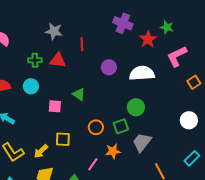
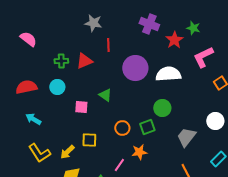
gray star: (54, 31) -> (93, 23), moved
red triangle: (58, 60) -> (84, 61), turned -30
purple circle: (109, 67) -> (135, 68), size x1.6
gray trapezoid: (142, 142) -> (186, 137), moved

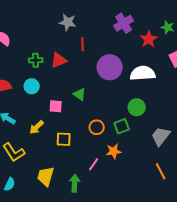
purple cross: (149, 24) -> (124, 23), turned 36
yellow arrow: (67, 152) -> (37, 127), moved

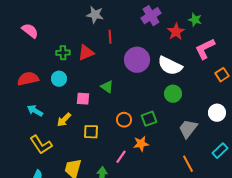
white semicircle: (143, 73) -> (170, 66), turned -150
green circle: (137, 107) -> (173, 94), moved

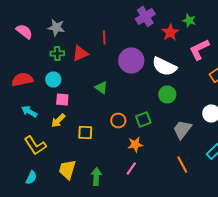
gray star: (95, 15) -> (56, 28), moved
pink square: (83, 99) -> (62, 100), moved
pink line: (121, 157) -> (131, 168), moved

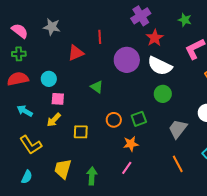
red star: (170, 32) -> (155, 38), moved
green cross: (57, 54) -> (19, 54), moved

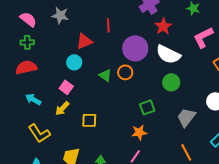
cyan circle: (49, 79) -> (74, 62), moved
pink square: (58, 99) -> (66, 87), turned 32
orange circle: (114, 120) -> (125, 72), moved

